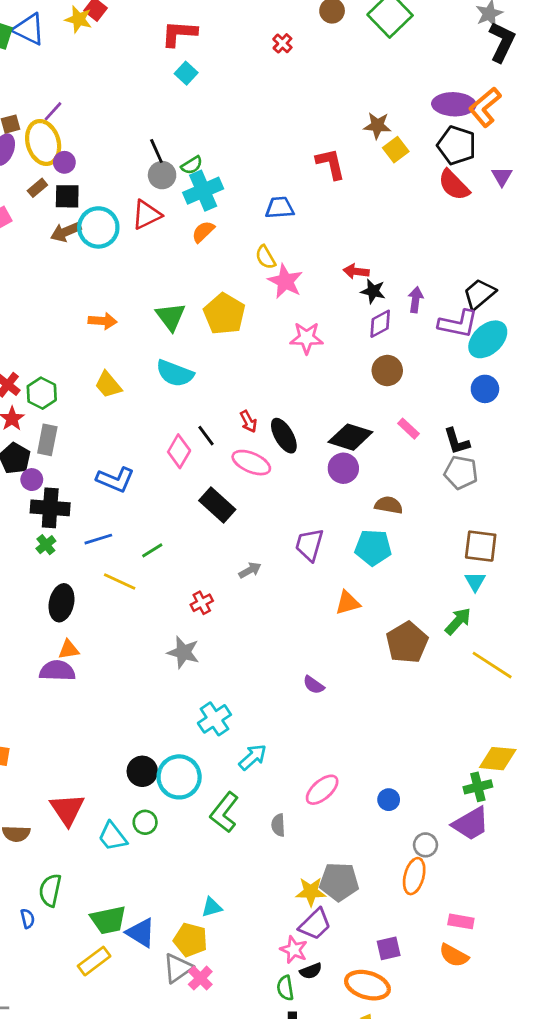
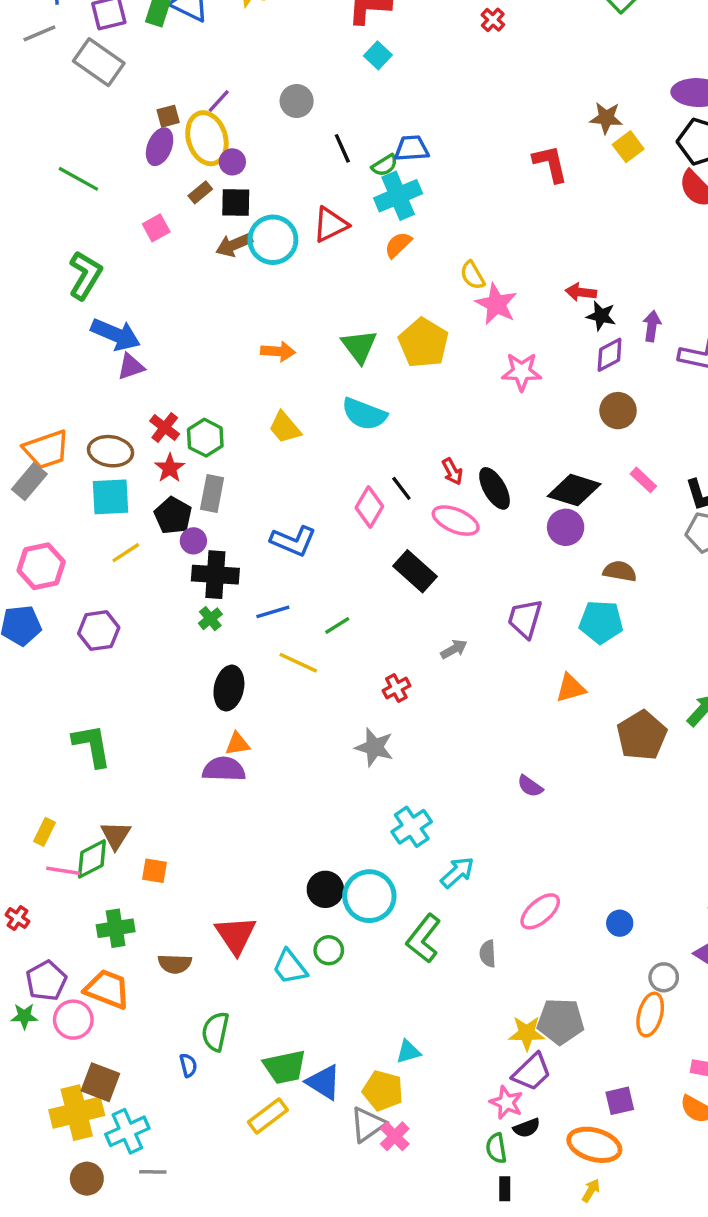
gray circle: (162, 175) -> (297, 101), moved
blue trapezoid: (280, 208) -> (412, 148), moved

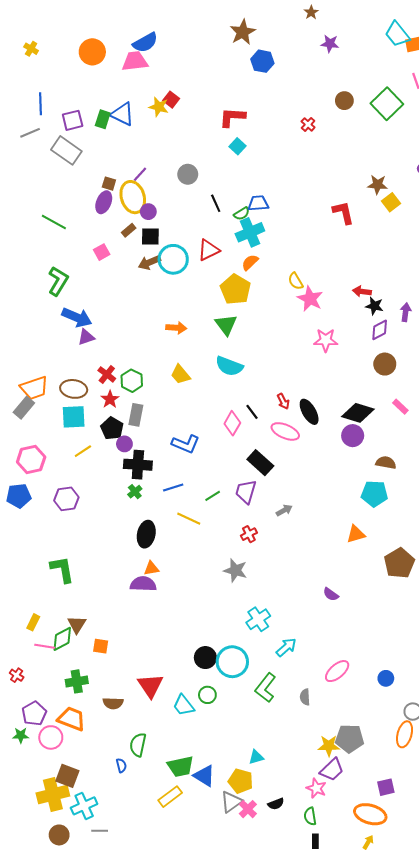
brown square: (168, 116) -> (109, 184), turned 32
yellow pentagon: (423, 343) -> (235, 289), moved
purple trapezoid: (525, 619) -> (246, 492), moved
black semicircle: (527, 1128) -> (276, 804), moved

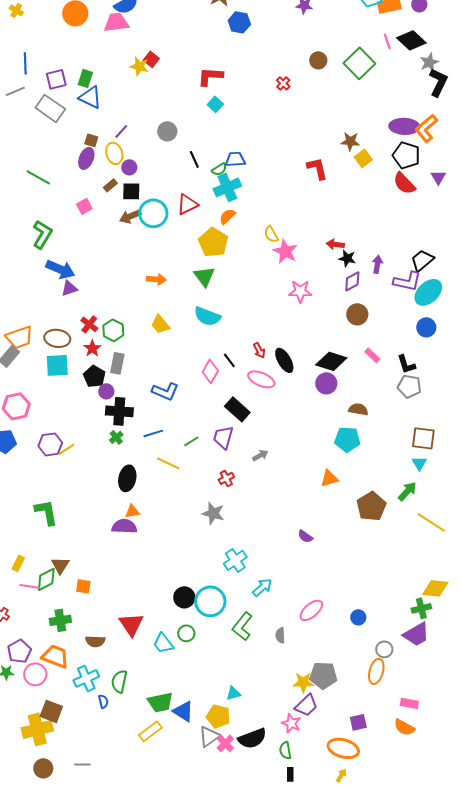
blue triangle: (122, 114) -> (90, 97), moved
yellow ellipse: (133, 197) -> (114, 153), size x0.7
yellow line: (83, 451) -> (66, 449), moved
black semicircle: (276, 804) -> (252, 738), size x1.8
cyan cross: (84, 806) -> (86, 678), moved

